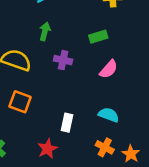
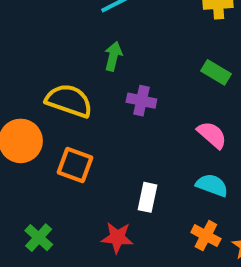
green rectangle: (98, 37) -> (216, 72), moved, turned 48
pink semicircle: (109, 69) -> (212, 135), moved, turned -90
red star: (47, 149) -> (117, 238), turned 30

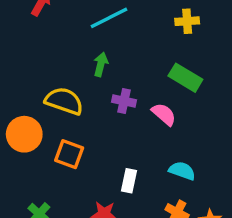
green rectangle: (216, 72) -> (185, 78), size x1.4
pink semicircle: (212, 135) -> (164, 114), moved

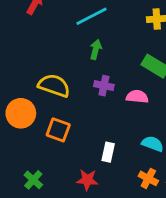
green arrow: (101, 64) -> (96, 49), moved
pink semicircle: (164, 114) -> (137, 97), turned -35

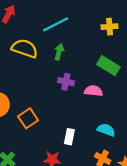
yellow semicircle: (54, 86) -> (25, 48), moved
orange square: (58, 130) -> (28, 118), turned 36

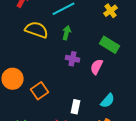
yellow cross: (110, 27) -> (111, 11), turned -32
pink semicircle: (93, 91) -> (97, 67), turned -70
cyan semicircle: (106, 130) -> (108, 101), turned 112

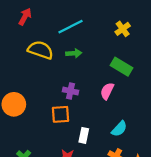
green arrow: (67, 33) -> (74, 53), turned 72
purple cross: (73, 59) -> (70, 91), moved
orange square: (40, 91) -> (60, 114), moved, turned 30

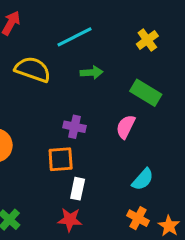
green arrow: (74, 53) -> (92, 73), moved
white rectangle: (84, 135) -> (78, 189), moved

